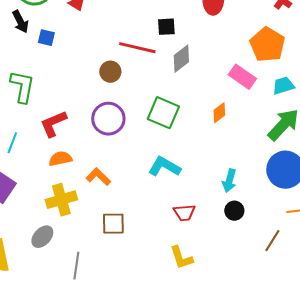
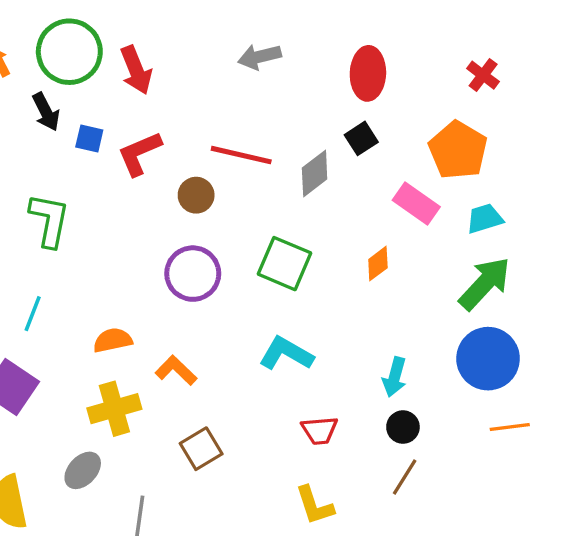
black square: (166, 27) -> (361, 138), moved, turned -30
red L-shape: (53, 124) -> (139, 153), moved
brown square: (113, 224) -> (201, 449), turned -30
brown line: (272, 241) -> (405, 477), moved

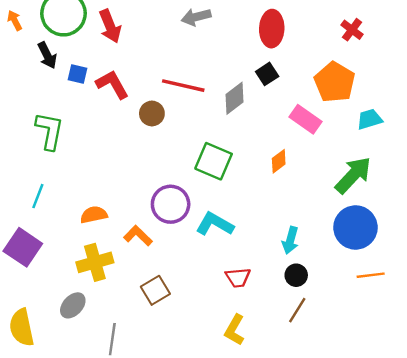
red L-shape: (139, 153) -> (112, 84), turned 84
cyan trapezoid: (485, 219) -> (369, 119), moved
purple circle: (193, 274) -> (171, 204), moved
yellow L-shape: (315, 505) -> (235, 330), turned 48

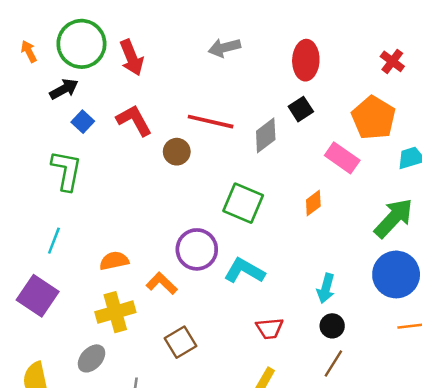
black arrow: (47, 55) -> (64, 89), turned -92
blue square: (77, 74) -> (83, 122), moved, turned 30

